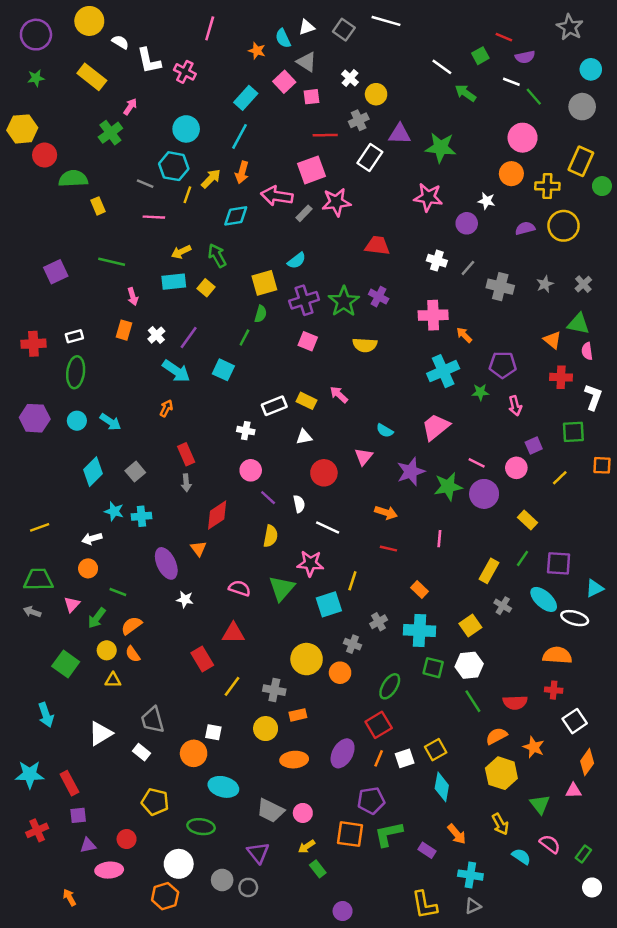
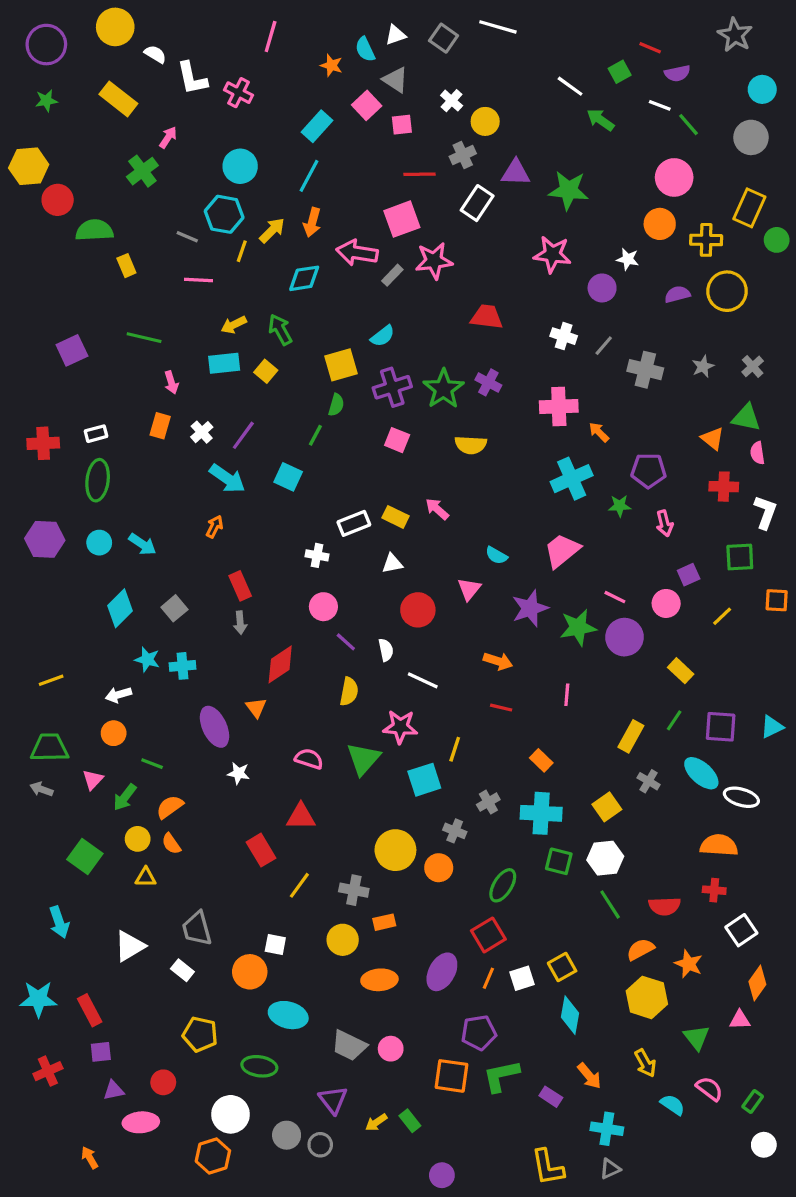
cyan triangle: (595, 588) -> (772, 727), moved
yellow arrow: (307, 846) -> (376, 1122), moved

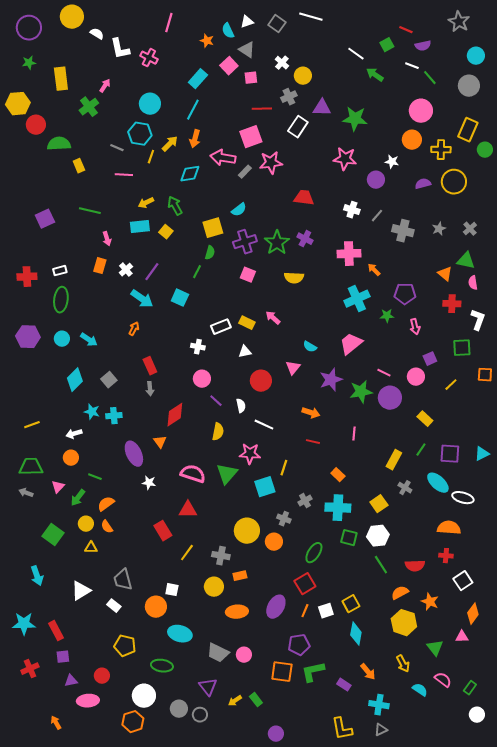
yellow rectangle: (118, 99) -> (61, 79), moved, turned 45
pink semicircle: (309, 759) -> (193, 474), size x1.4

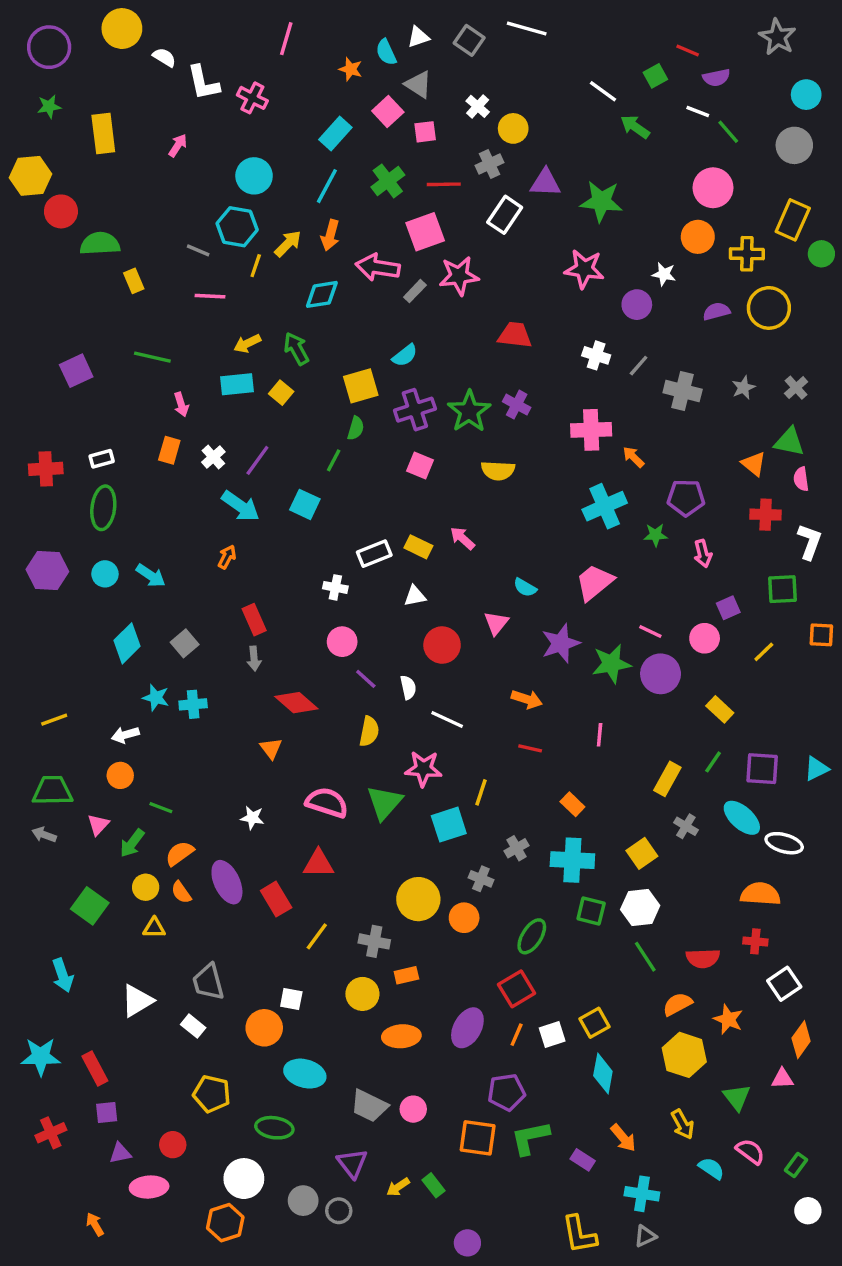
green cross: (89, 107) -> (388, 181), moved
red diamond: (175, 415) -> (296, 703), turned 75
purple ellipse: (134, 454) -> (227, 882), moved

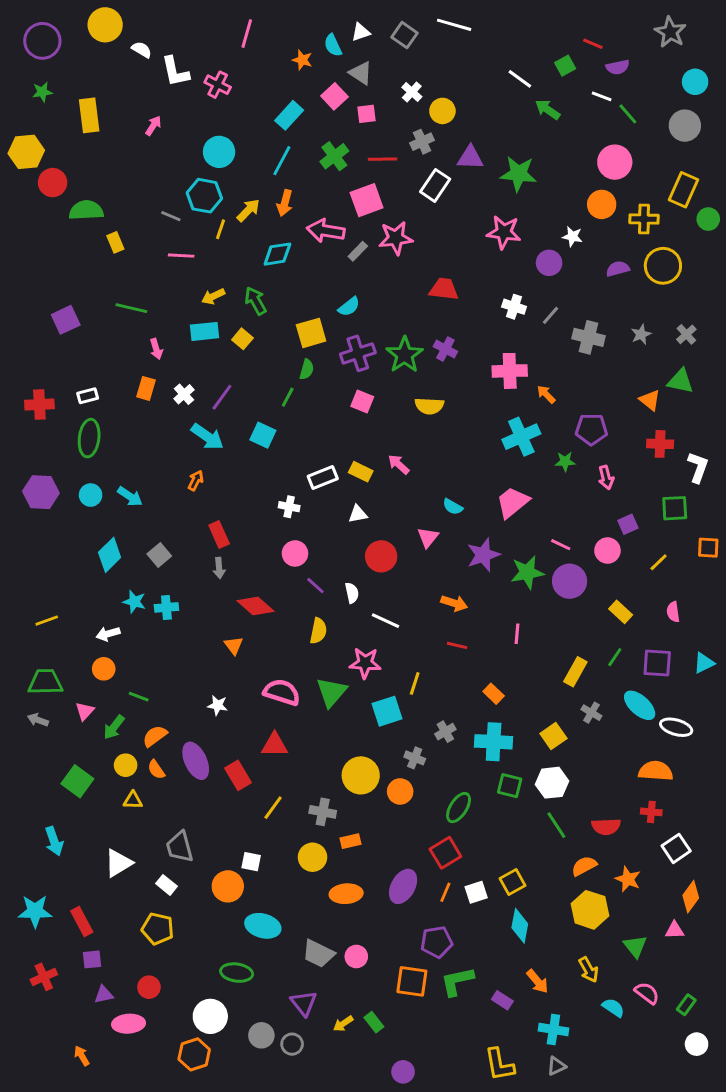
pink semicircle: (801, 479) -> (673, 612), moved
yellow pentagon: (212, 1094) -> (158, 929), moved

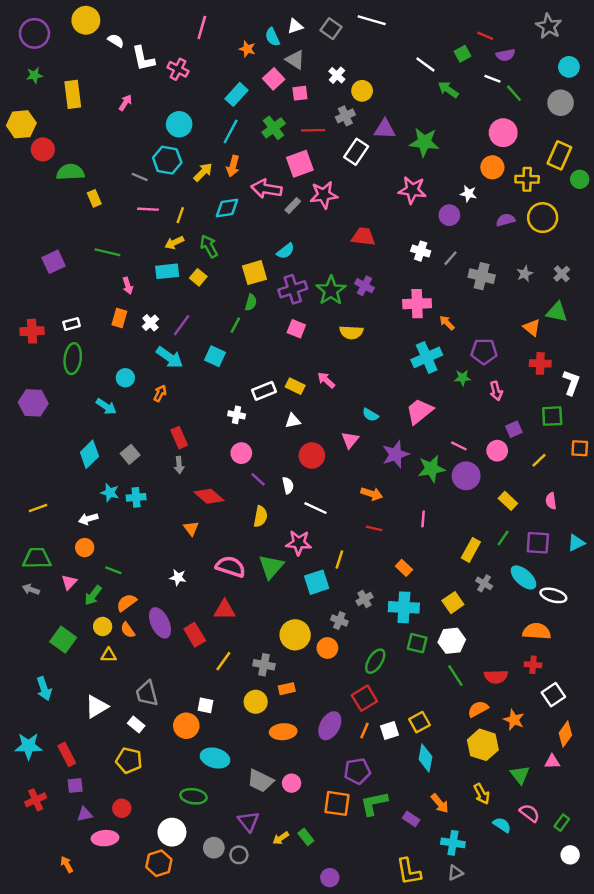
yellow line: (221, 229) -> (180, 215), moved
cyan circle: (91, 495) -> (125, 378), moved

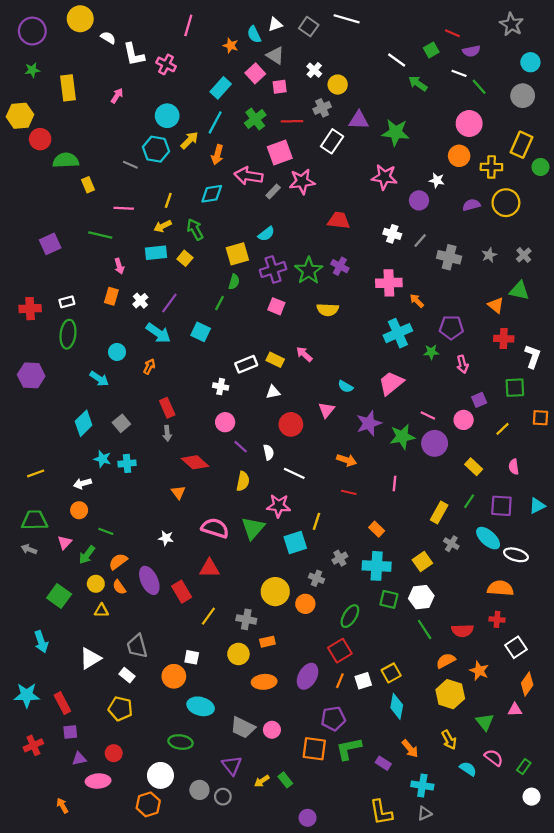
yellow arrow: (203, 172) -> (189, 140), moved
pink line: (148, 209) -> (124, 208), moved

